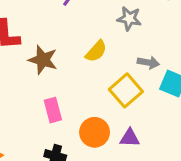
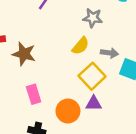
yellow semicircle: (96, 51) -> (81, 46), moved
purple triangle: (130, 138) -> (94, 103), moved

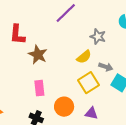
purple triangle: (94, 103) -> (91, 113), moved

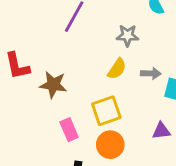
yellow square: (89, 83) -> (106, 111), moved, turned 30
purple triangle: (91, 113) -> (161, 131), moved

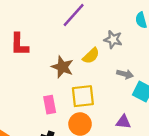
yellow semicircle: (117, 69) -> (91, 56), moved
brown star: (53, 85) -> (62, 67), moved

